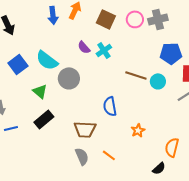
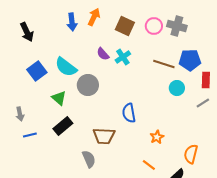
gray cross: (158, 19) -> (177, 26), turned 30
brown line: (136, 75) -> (164, 64), moved
orange line: (109, 155) -> (149, 165), moved
gray semicircle: (82, 156) -> (89, 159), moved

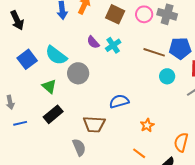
blue semicircle: (129, 113) -> (119, 101), turned 84

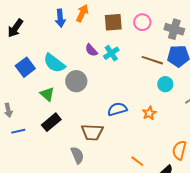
brown square: (115, 14) -> (113, 22), turned -30
gray cross: (167, 14) -> (174, 29), moved
black arrow: (17, 20) -> (15, 28), turned 60
orange star: (147, 125) -> (149, 113), moved

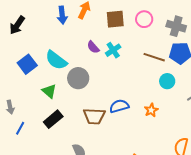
blue line: (18, 131) -> (20, 128), turned -48
brown trapezoid: (92, 132) -> (94, 116), moved

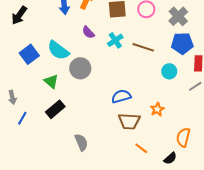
gray cross: (176, 26) -> (178, 16), turned 30
purple semicircle: (93, 47) -> (88, 32), moved
brown line: (154, 57) -> (143, 47), moved
orange star: (151, 110) -> (157, 109), moved
brown trapezoid: (94, 116) -> (129, 121), moved

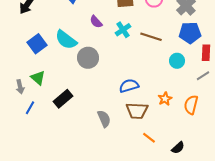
green triangle: (51, 81) -> (38, 78), moved
orange semicircle: (183, 137) -> (191, 105), moved
gray semicircle: (81, 142) -> (104, 119), moved

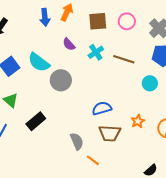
orange line: (149, 138) -> (93, 160), moved

